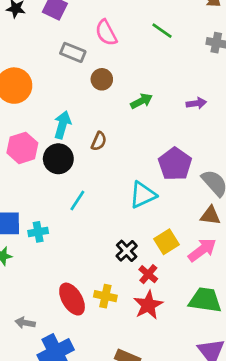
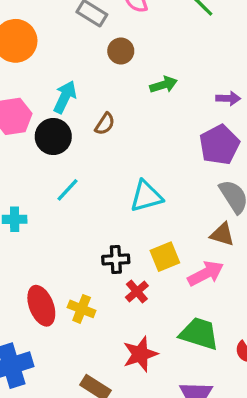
purple pentagon: (175, 164) -> (219, 145), moved
black cross: (127, 251) -> (116, 259), turned 30
red star: (148, 305) -> (140, 354), moved

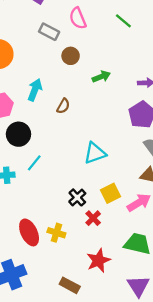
black circle: (53, 137) -> (18, 134), moved
cyan line: (68, 190) -> (34, 163), moved
black cross: (116, 259) -> (77, 197), turned -36

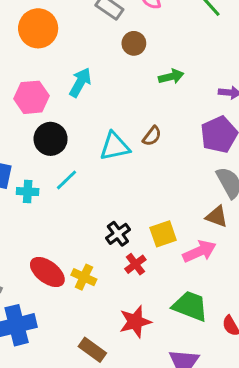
brown semicircle: (63, 106) -> (152, 136), moved
cyan triangle: (95, 153) -> (115, 146), moved
red ellipse: (29, 232) -> (47, 272), turned -35

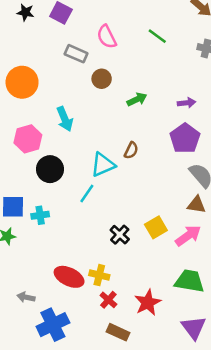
cyan arrow: (80, 82) -> (65, 119), turned 140
cyan line: (67, 180) -> (87, 194), moved
red cross: (135, 264) -> (108, 300), moved

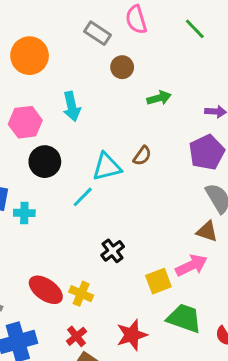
yellow square: (156, 227) -> (158, 281), moved
red cross: (108, 300) -> (76, 336), moved

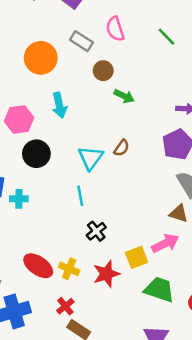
orange circle: (30, 56) -> (41, 58), moved
green arrow: (159, 98) -> (124, 96), moved, turned 42
cyan triangle: (107, 167) -> (91, 158), turned -40
cyan line: (83, 197) -> (80, 196), moved, turned -54
red star: (132, 335) -> (106, 274), moved

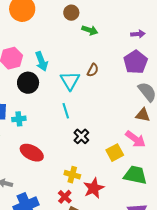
cyan arrow: (59, 105) -> (41, 61), moved
pink arrow: (165, 243) -> (135, 139), turned 70
red ellipse: (38, 266) -> (32, 153), moved
yellow cross: (69, 269) -> (72, 175), moved
red star: (106, 274) -> (94, 188), moved

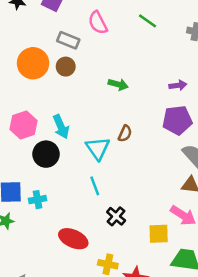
brown circle: (71, 13) -> (66, 67), moved
purple pentagon: (136, 62) -> (177, 120), turned 30
red ellipse: (32, 153) -> (73, 239), moved
yellow square: (115, 153) -> (159, 234), turned 30

